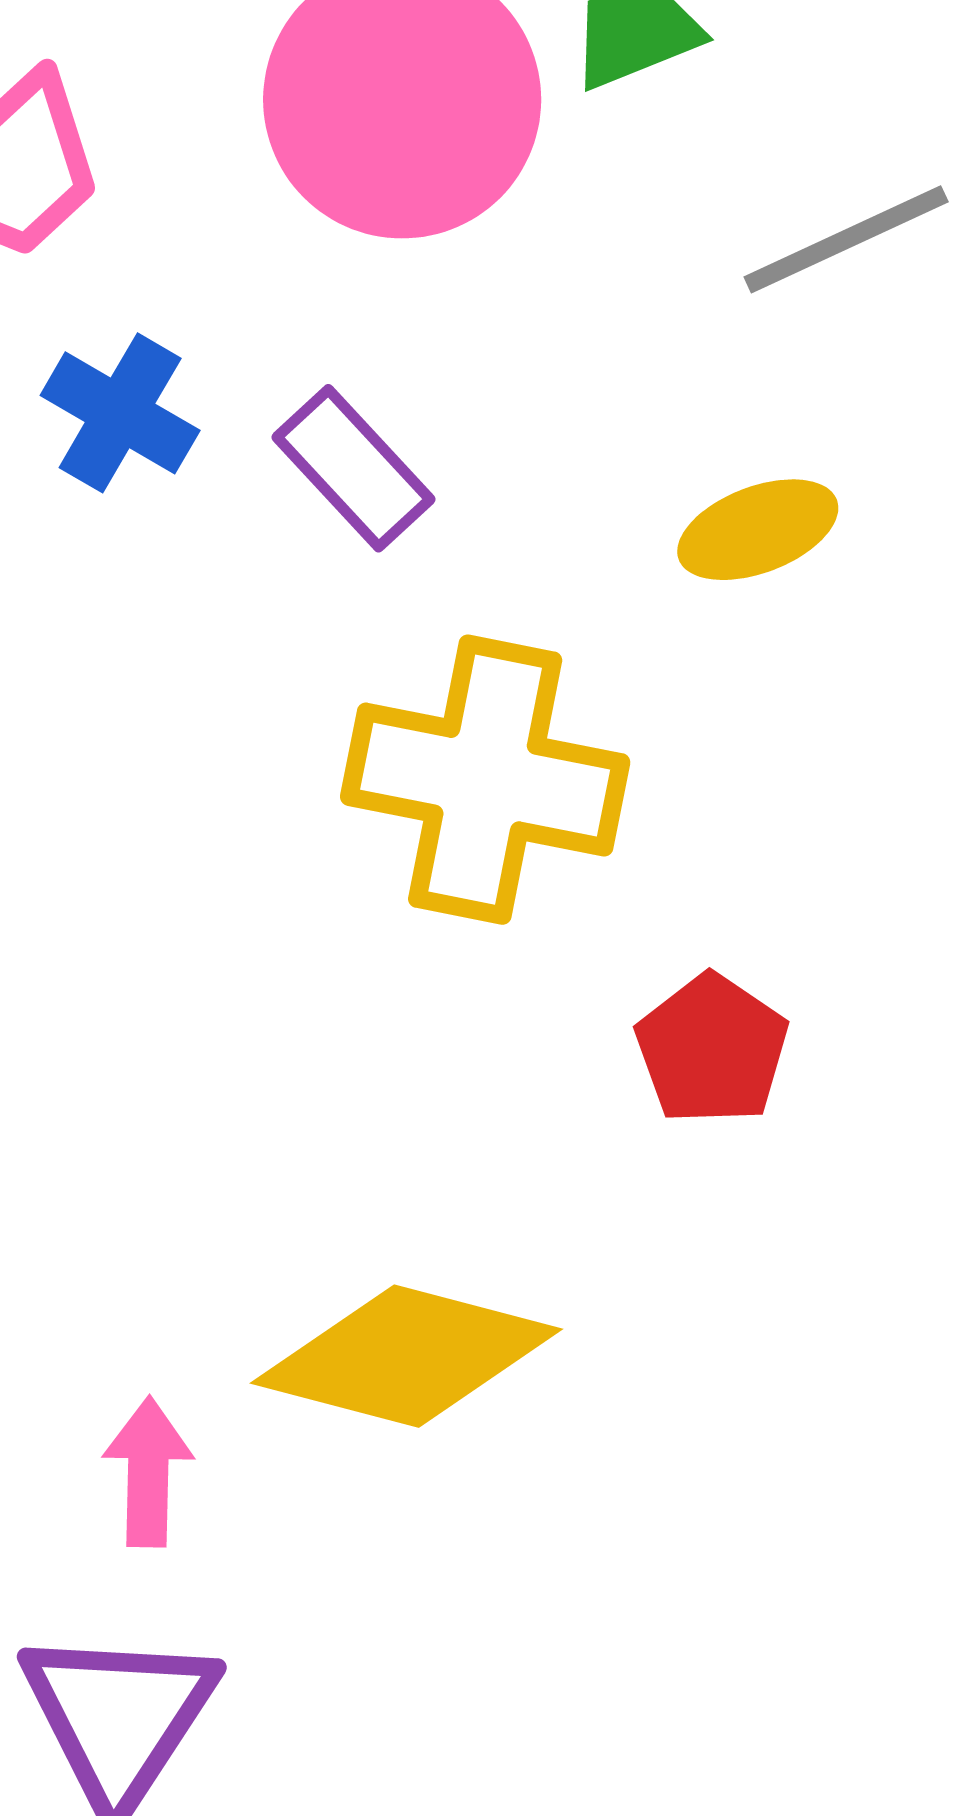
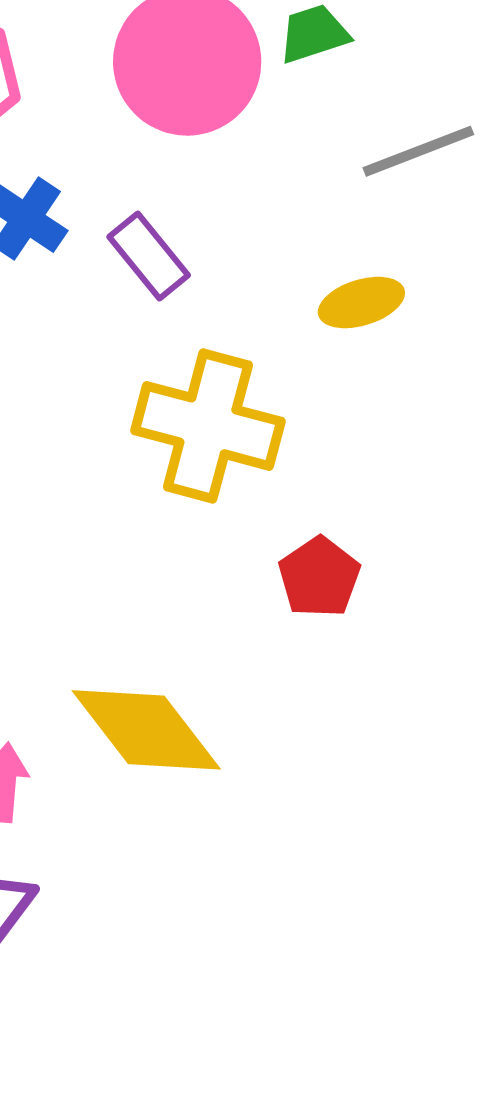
yellow diamond: (406, 1356) -> (146, 730), turned 34

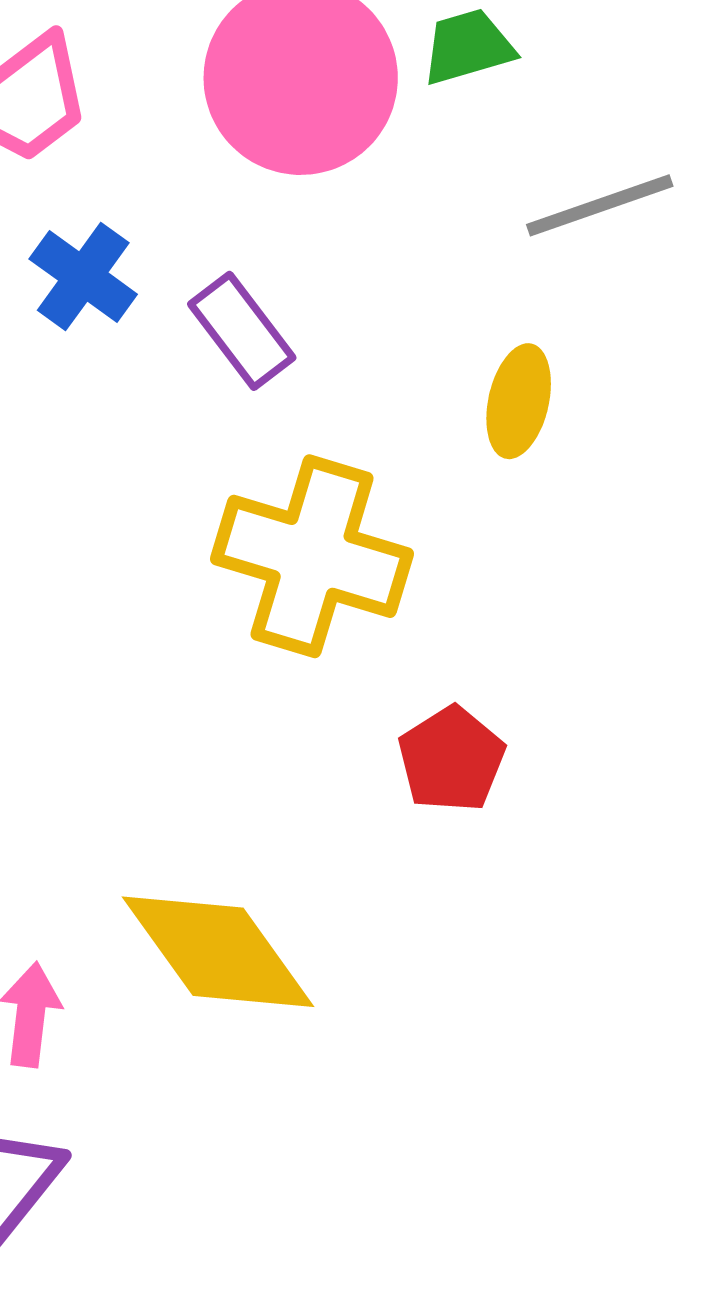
yellow ellipse: (361, 303) -> (519, 401), turned -62

